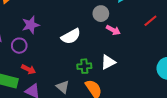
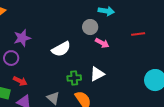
red line: (150, 21) -> (138, 34), turned 32

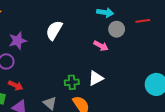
gray circle: (90, 27) -> (117, 29), moved
red line: (138, 34) -> (143, 21), moved
white semicircle: (61, 49) -> (54, 30), moved, turned 150

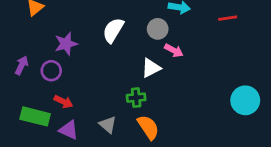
gray circle: (117, 29) -> (158, 29), moved
white triangle: (96, 78) -> (151, 68), moved

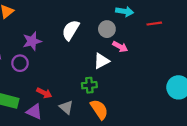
red line: (228, 18) -> (154, 24), moved
red arrow: (63, 102) -> (44, 93), moved

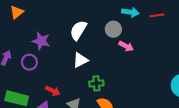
red line: (154, 24) -> (157, 15), moved
purple star: (32, 41) -> (41, 41), turned 30
white triangle: (101, 61) -> (80, 60), moved

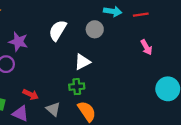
pink arrow: (126, 46) -> (146, 47), moved, turned 32
white triangle: (80, 60) -> (82, 62), moved

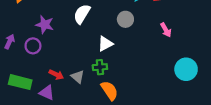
gray circle: (95, 29) -> (125, 19), moved
gray triangle: (53, 109) -> (78, 77), moved

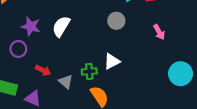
white semicircle: (82, 14) -> (61, 26), moved
white triangle: (105, 44) -> (112, 61), moved
red arrow: (56, 75) -> (43, 70), moved

